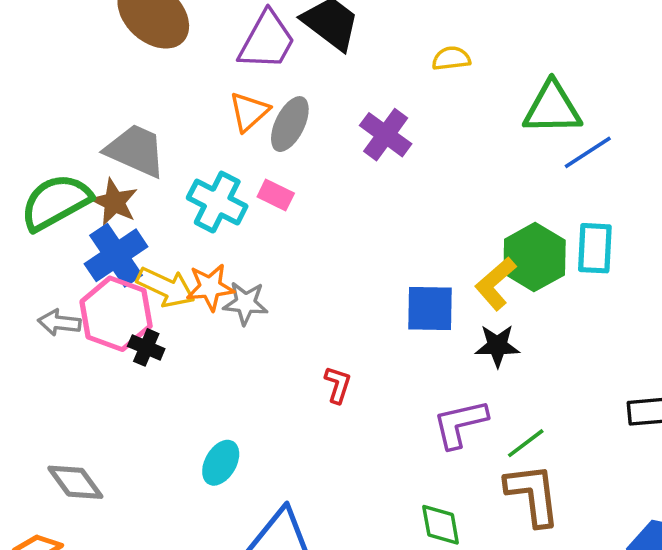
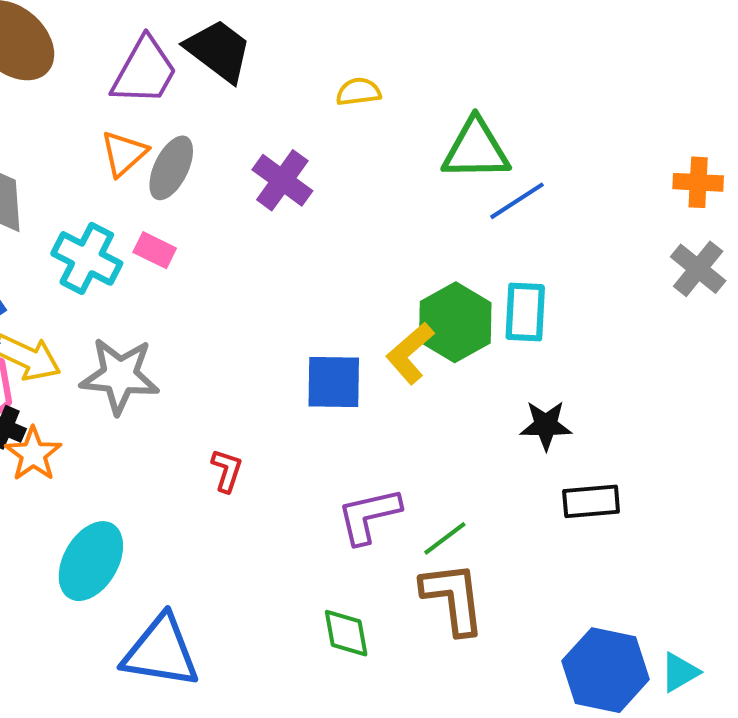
orange star: (210, 287) -> (33, 454), moved, turned -30
gray star: (246, 303) -> (120, 376), size x1.5
black star: (497, 346) -> (546, 425), moved
cyan ellipse: (221, 463) -> (91, 561), size x1.5

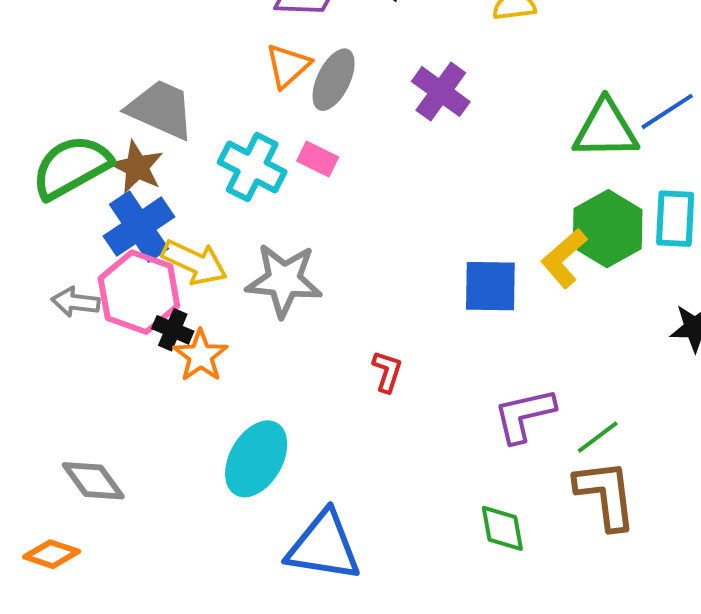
green triangle: (476, 149) -> (606, 129), moved

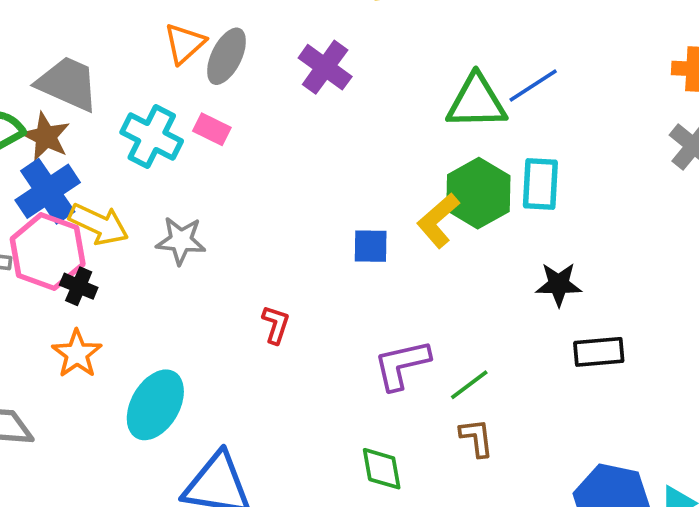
gray star: (284, 280) -> (181, 241), size x0.7
blue square: (490, 286) -> (371, 246), size x0.7
orange star: (201, 356) -> (77, 354), moved
brown L-shape: (606, 495) -> (477, 438), size x0.6

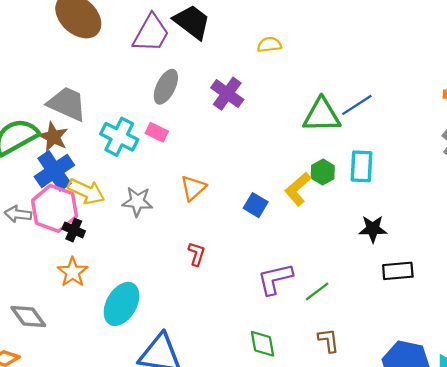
orange triangle: (185, 43) -> (193, 188), moved
green hexagon: (478, 193) -> (323, 172), size x0.6
blue square: (371, 246) -> (256, 205), turned 30
brown L-shape: (477, 438) -> (328, 340), moved

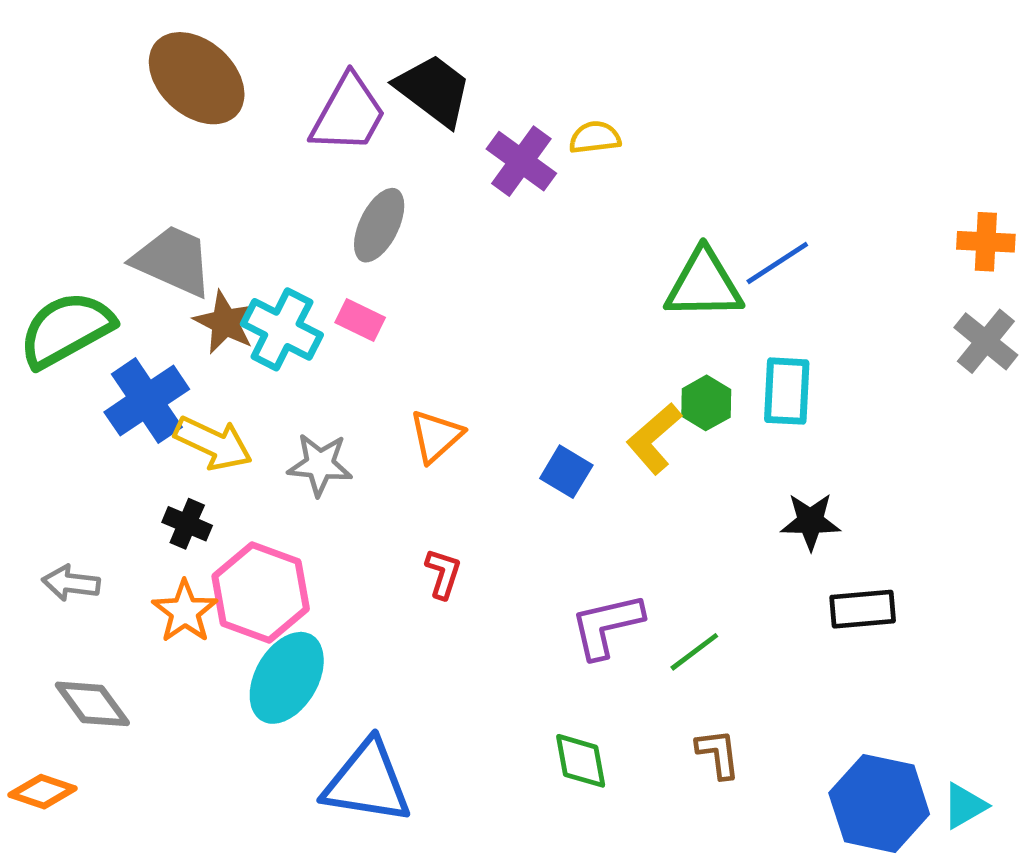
purple cross: (227, 94) -> (521, 161), moved
brown star: (53, 137) -> (225, 322), moved
pink hexagon: (54, 208) -> (261, 593), moved
gray arrow: (18, 214) -> (71, 583), moved

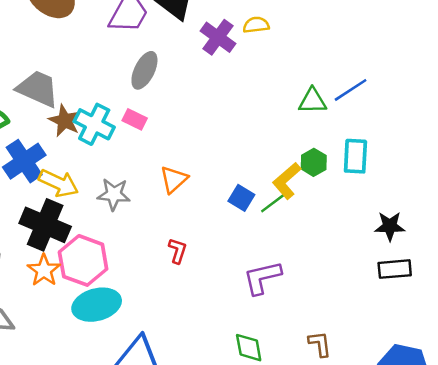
green triangle: (704, 284) -> (313, 101), size x0.7
black star: (810, 521) -> (390, 226), moved
black cross: (187, 524) -> (45, 225), size x2.0
green line: (694, 652) -> (273, 203), moved
cyan ellipse: (287, 678) -> (97, 305), turned 45

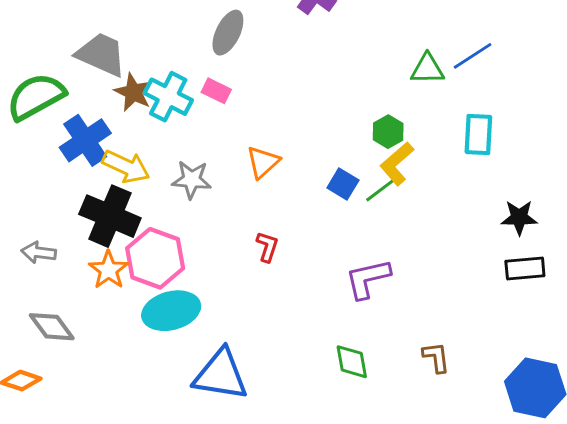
green hexagon: (314, 162) -> (388, 132), moved

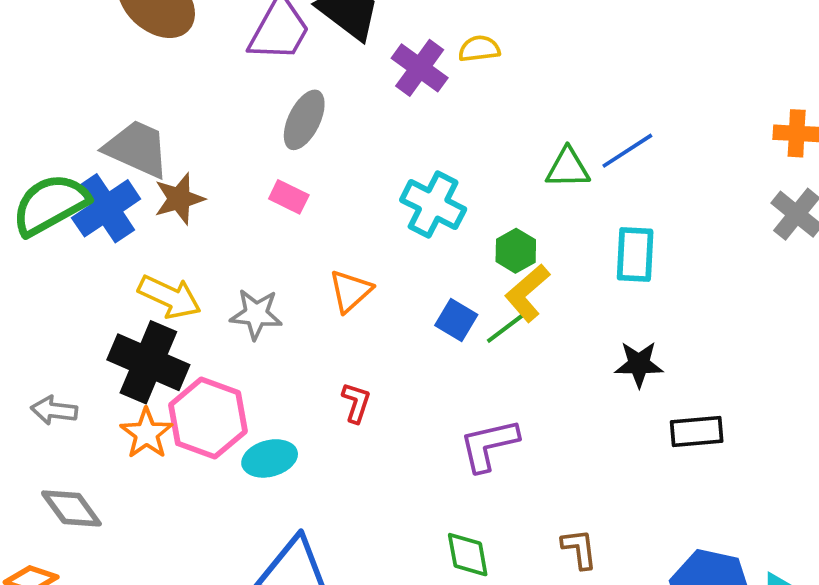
brown star: (133, 92) -> (179, 199), turned 30
cyan cross: (168, 97) -> (433, 205), moved
blue cross: (85, 140) -> (106, 208), moved
black star: (519, 218) -> (639, 364), moved
cyan ellipse: (171, 311) -> (270, 458), moved, size x0.7

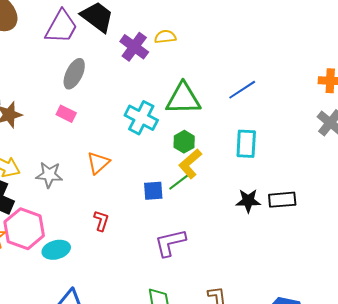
green triangle: (568, 168) -> (183, 99), moved, size x1.5
blue square: (456, 320) -> (153, 191), moved, turned -35
black rectangle: (697, 431) -> (282, 200), moved

